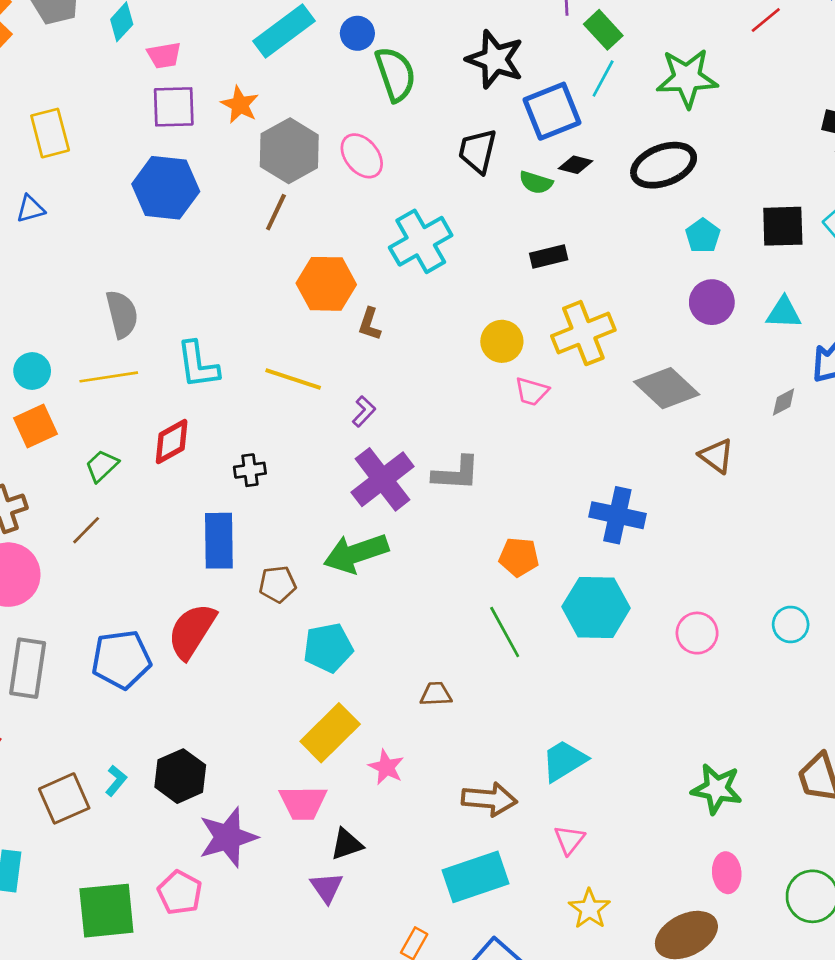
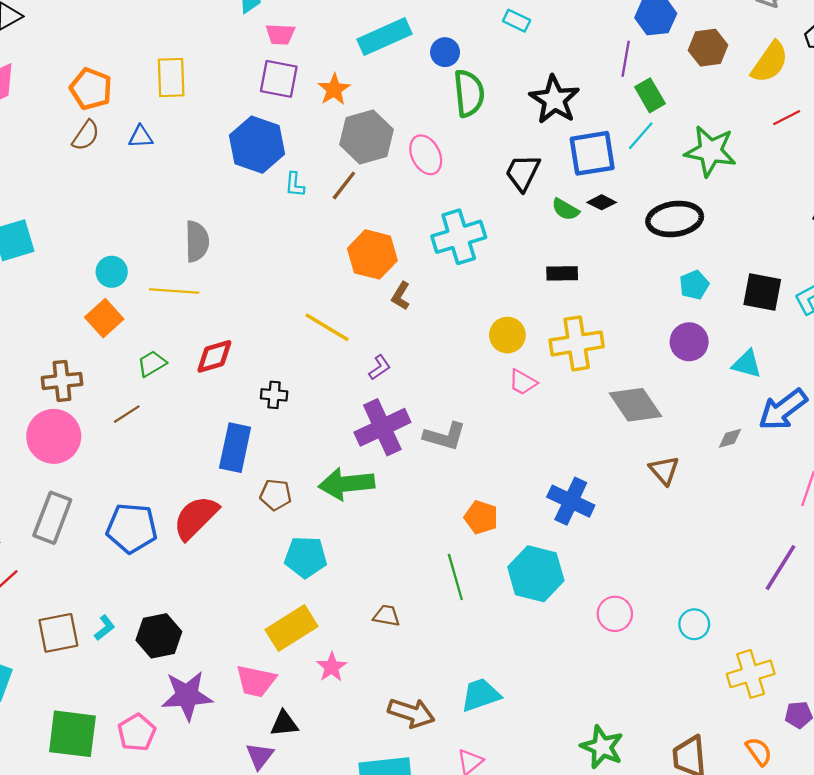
cyan L-shape: (198, 365) -> (295, 185), moved, size x0.6
orange square: (35, 426) -> (104, 318), turned -30

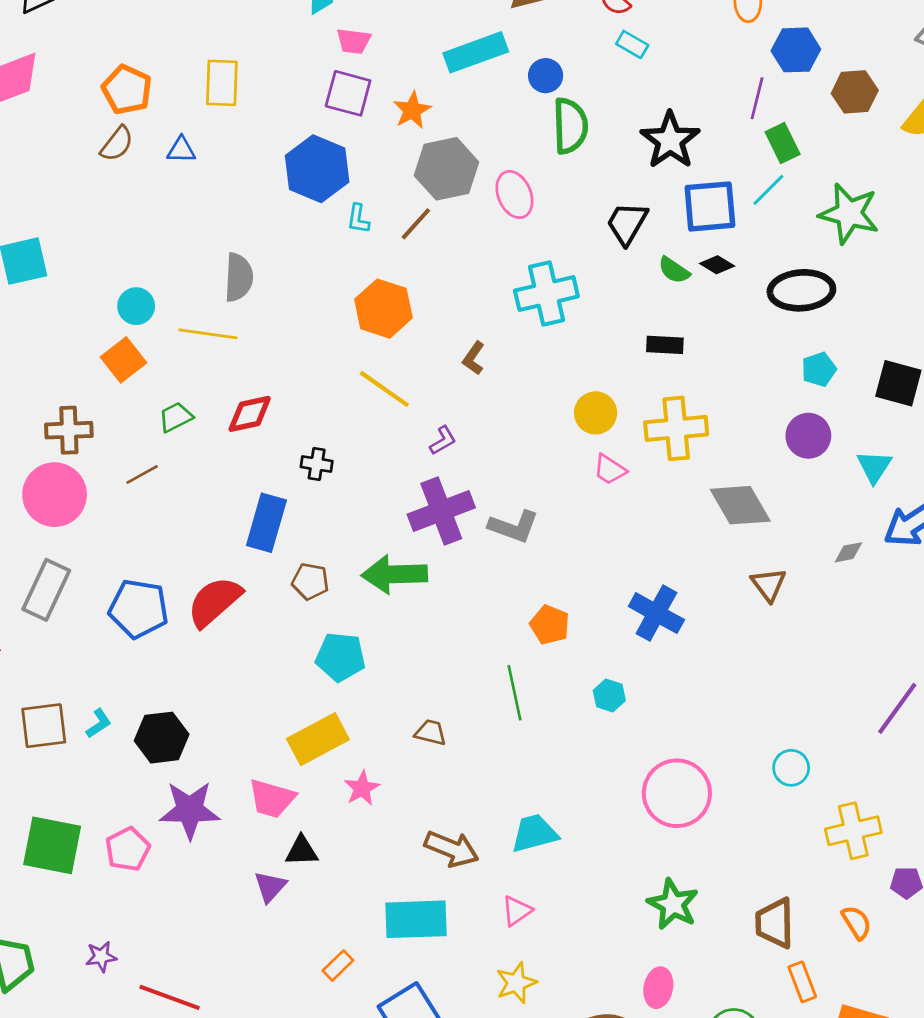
orange hexagon: (372, 254) -> (383, 309), moved
cyan triangle: (747, 364) -> (874, 467), turned 44
cyan hexagon: (536, 574) -> (609, 695), size x0.5
pink circle: (615, 614) -> (677, 793), moved, size x1.6

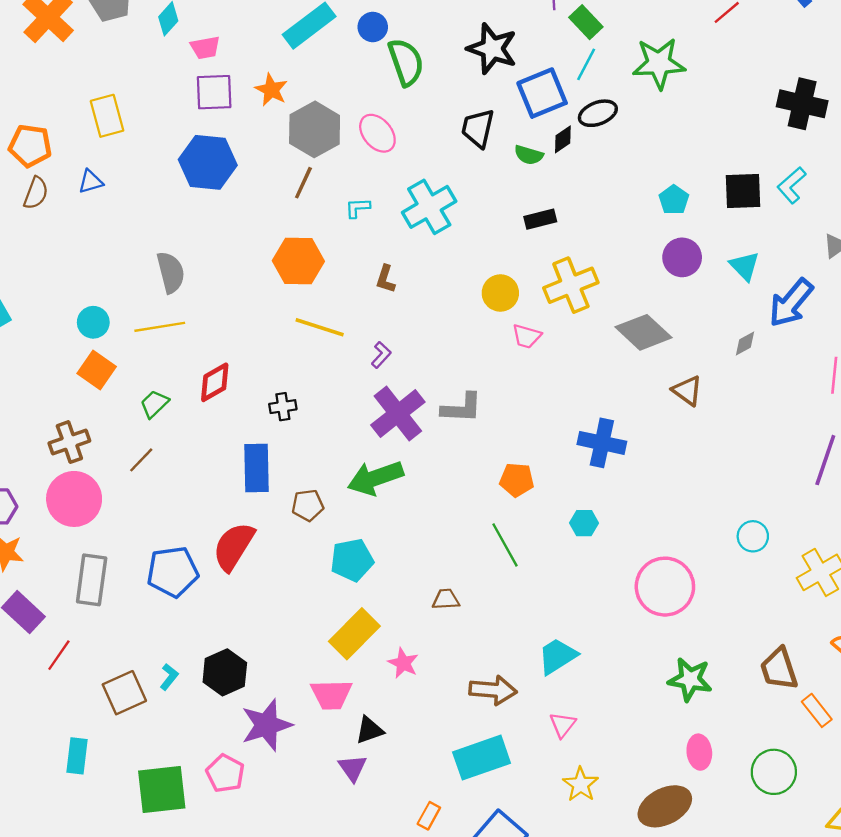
cyan L-shape: (358, 219) -> (358, 208), moved, turned 96
black diamond: (717, 265) -> (563, 139), turned -48
black ellipse: (801, 290) -> (598, 113), moved, size x0.7

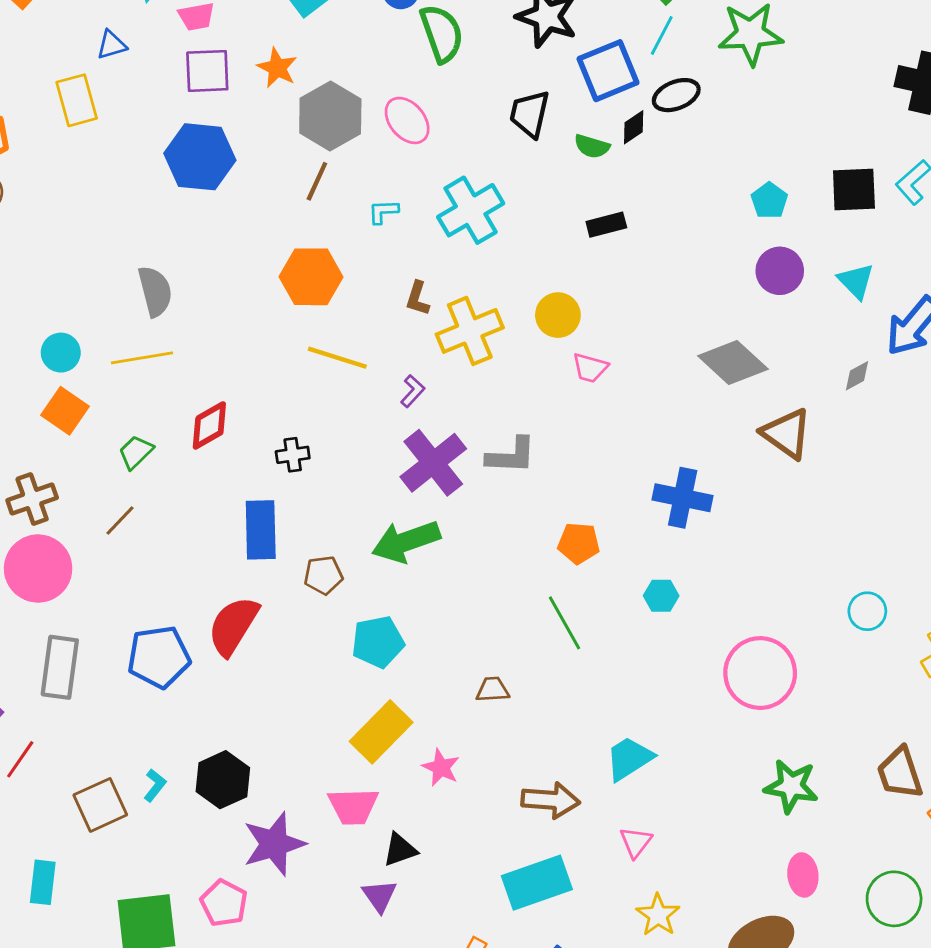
blue triangle: (91, 182) -> (112, 45), moved
yellow cross: (571, 285) -> (470, 331), moved
brown triangle: (687, 391) -> (787, 434), size x1.4

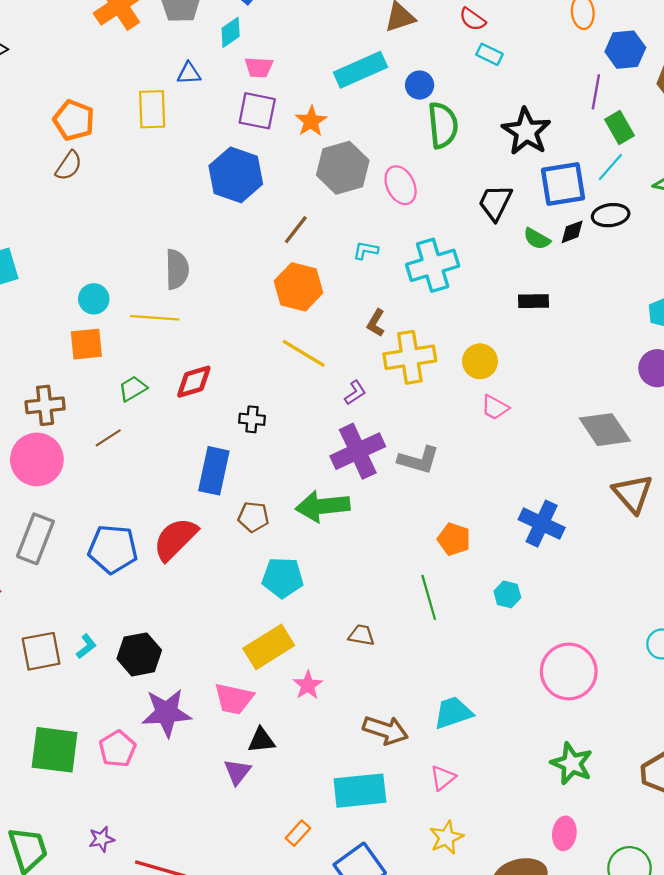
brown line: (317, 181) -> (296, 230), moved
orange square: (65, 411) -> (86, 344), turned 36

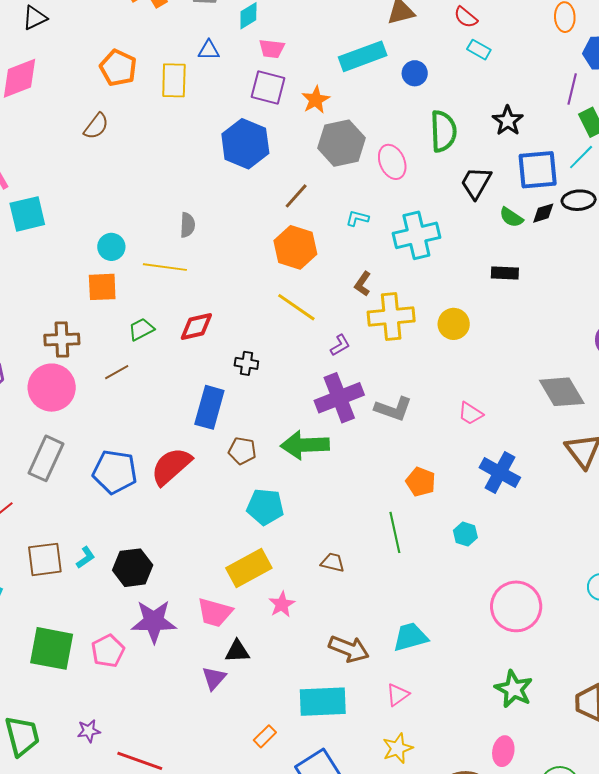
orange pentagon: (74, 120) -> (118, 68), moved
green semicircle: (443, 125) -> (443, 131), moved
black star: (526, 131) -> (508, 121), size x0.7
gray semicircle: (177, 269) -> (187, 225), size x0.7
pink trapezoid: (495, 407) -> (470, 413), moved

